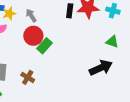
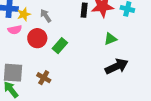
red circle: (33, 36) -> (37, 38), moved
green triangle: (112, 42) -> (110, 39), moved, turned -40

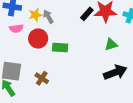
black rectangle: (84, 10) -> (87, 14), turned 32
yellow star: (24, 14) -> (35, 15), moved
green rectangle: (60, 46) -> (60, 48), turned 49

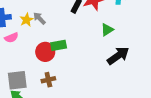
red circle: (38, 38) -> (45, 52), moved
brown cross: (42, 78) -> (48, 80), turned -32

